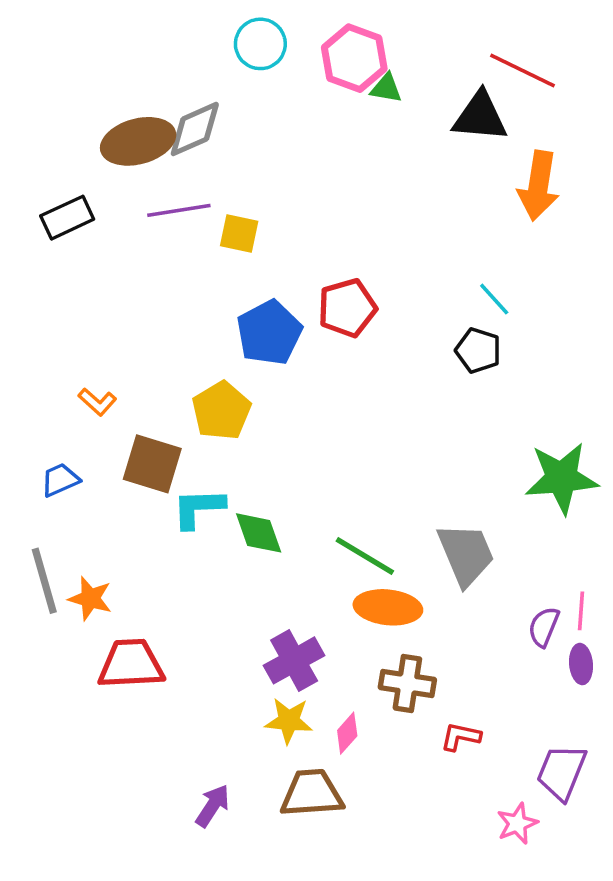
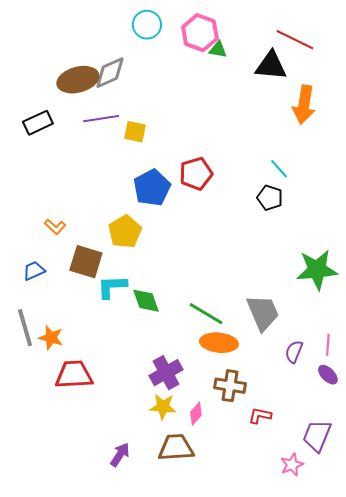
purple semicircle: (544, 627) -> (294, 352), moved
purple ellipse: (581, 664) -> (328, 375), turned -40

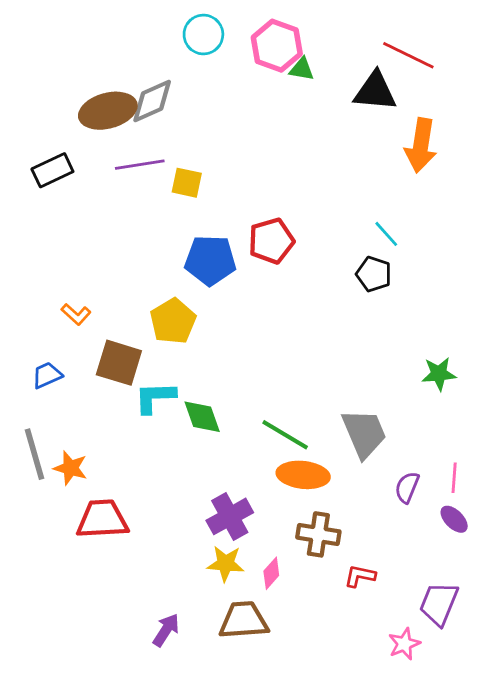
blue pentagon: (152, 188) -> (210, 260), turned 30
green star: (317, 270) -> (439, 374), size x0.6

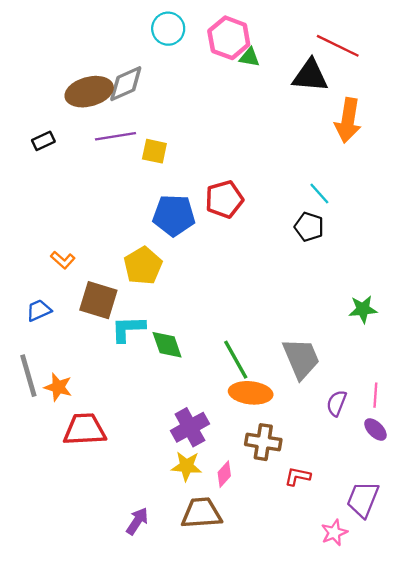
black rectangle: (52, 170) -> (43, 141), size x0.7
green line: (285, 435) -> (236, 360), turned 30

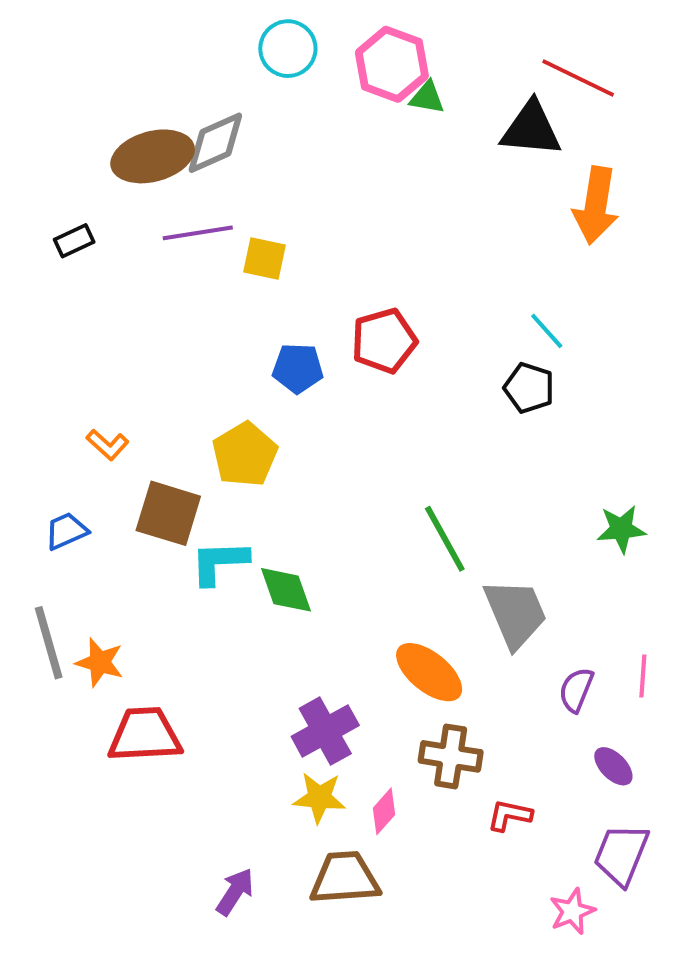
blue pentagon: (174, 215) -> (298, 368), size x0.7
green line: (236, 360) -> (445, 539), moved
orange ellipse: (251, 393) -> (429, 672), turned 33
purple ellipse: (375, 429) -> (613, 766), moved

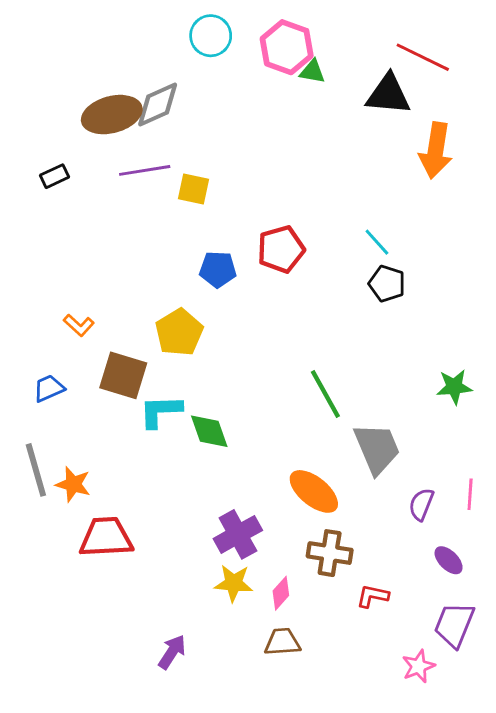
cyan line: (547, 331) -> (377, 242), moved
brown trapezoid: (345, 878) -> (282, 642), moved, size x0.7

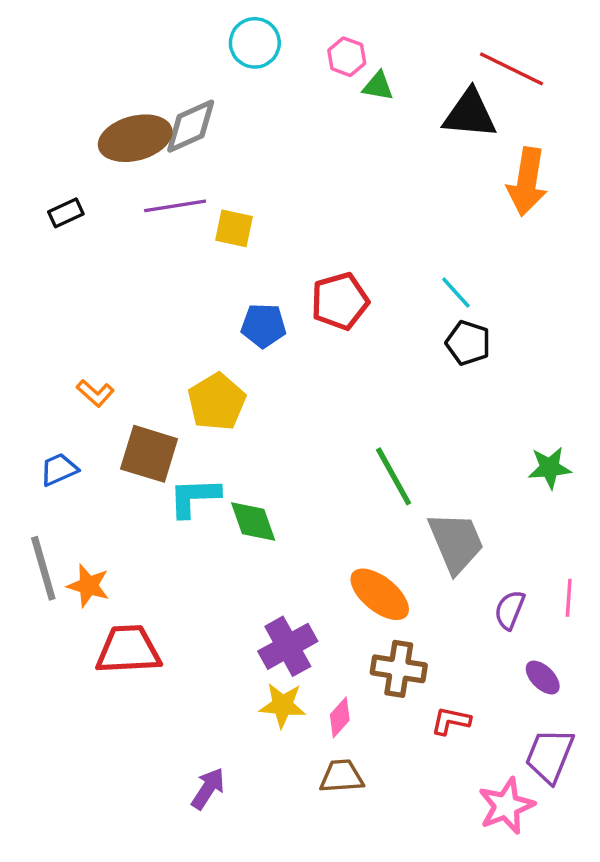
pink hexagon: (287, 47) -> (347, 57), size x0.6
pink star: (418, 666) -> (506, 806), size x1.4

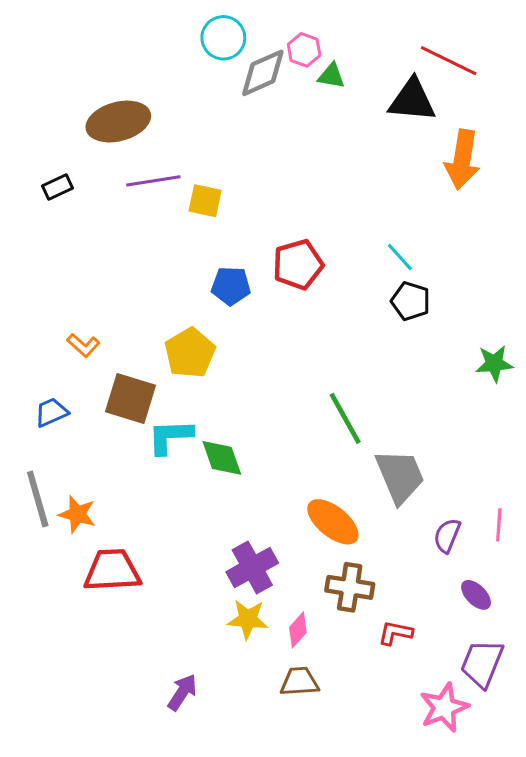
gray diamond: (191, 126) -> (263, 73), moved
green star: (550, 468) -> (494, 364), moved

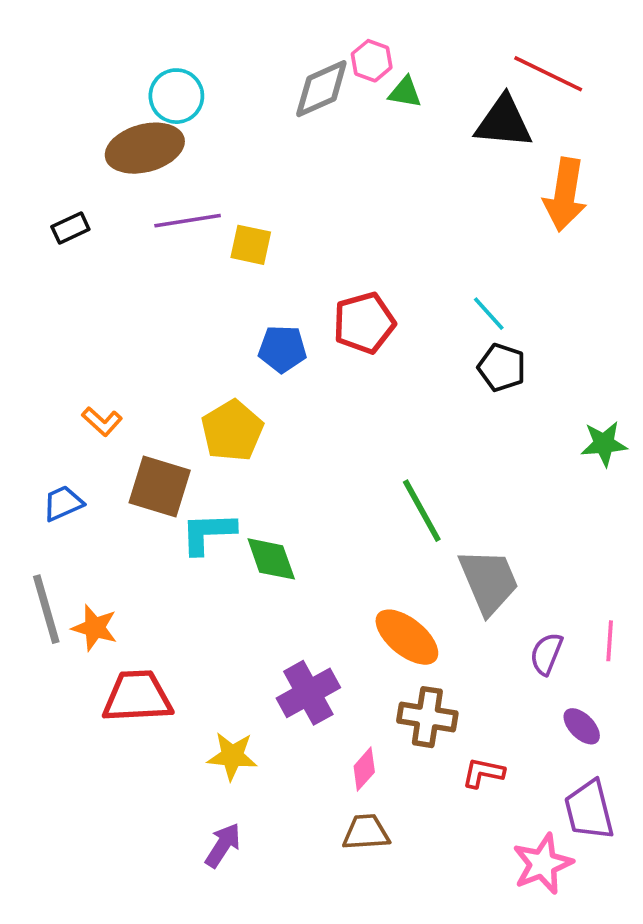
cyan circle: (223, 38) -> (176, 96), moved
yellow star: (248, 619) -> (232, 756), moved
purple trapezoid: (482, 663) -> (589, 810), turned -36

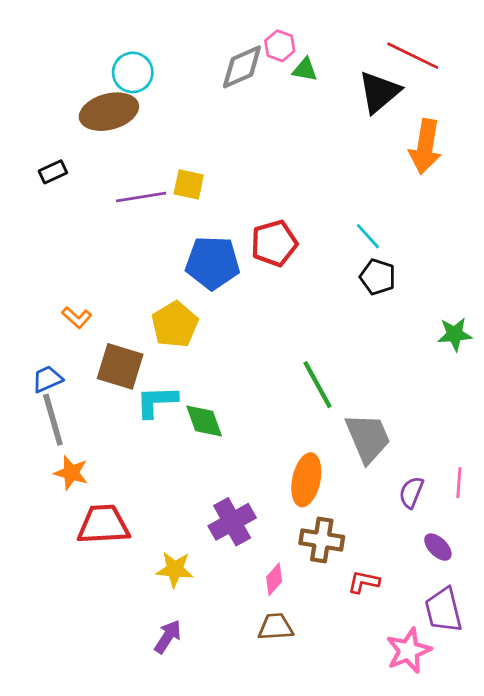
black triangle: (504, 122) -> (379, 92), turned -45
purple line: (188, 221) -> (141, 197), moved
blue pentagon: (282, 349) -> (213, 263), size x1.5
gray line: (46, 609) -> (53, 420), moved
orange ellipse: (407, 637) -> (306, 480), turned 63

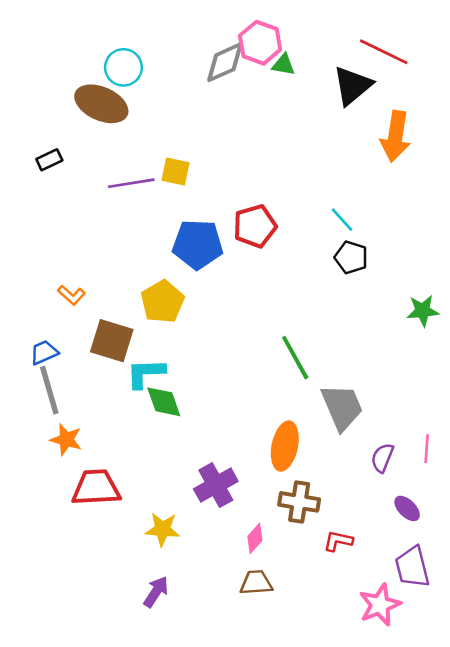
pink hexagon: (280, 46) -> (260, 43), size x1.5
brown ellipse: (109, 112) -> (101, 104), turned 39
green diamond: (204, 421) -> (164, 402), moved

